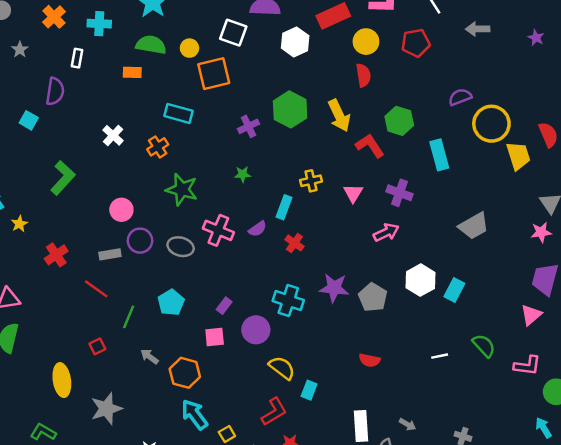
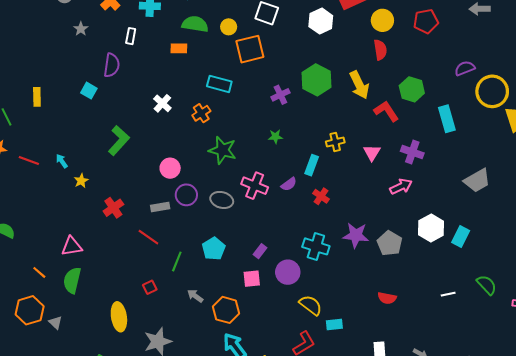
cyan rectangle: (309, 390) -> (334, 324), turned 63

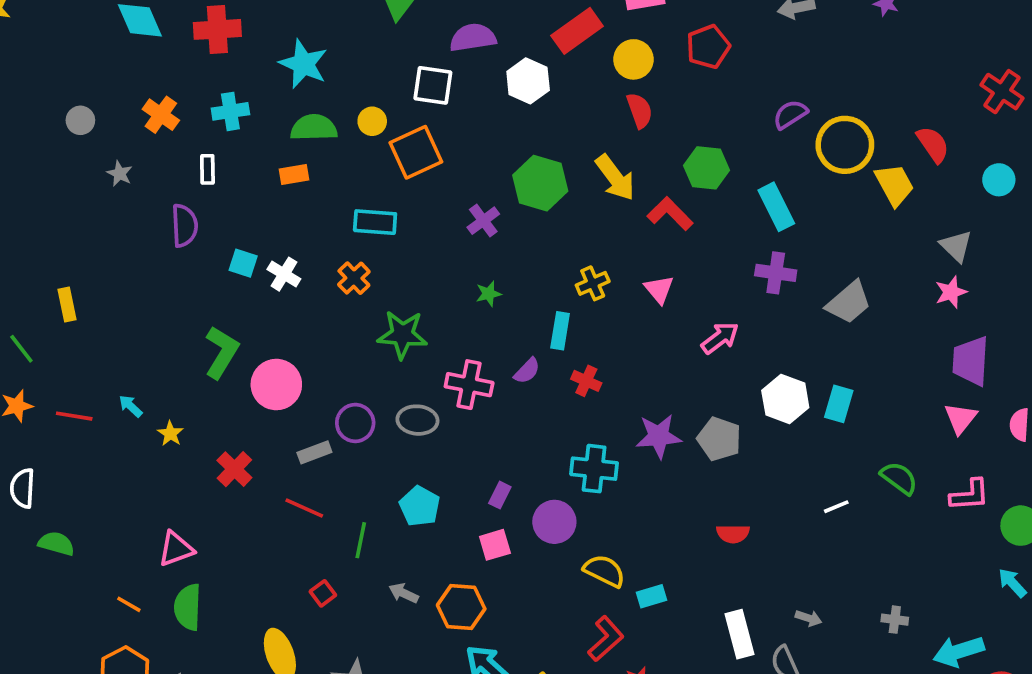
cyan square: (89, 91) -> (243, 263), moved
purple cross: (412, 152) -> (776, 273), moved
pink circle: (170, 168) -> (276, 385), moved, size x1.4

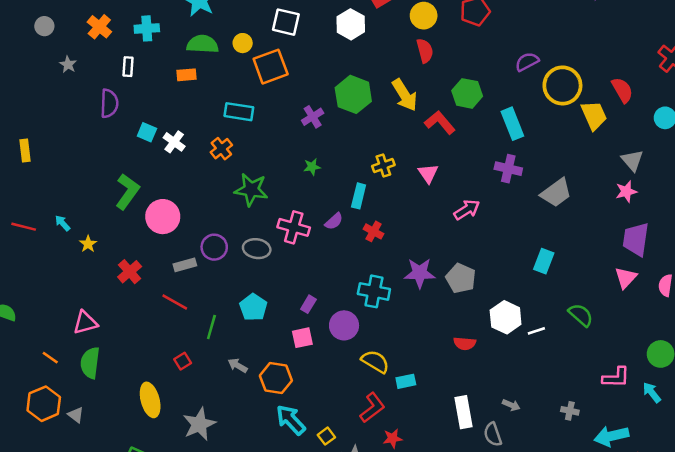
white hexagon: (785, 399) -> (506, 317), moved
pink L-shape: (970, 495) -> (616, 377), moved

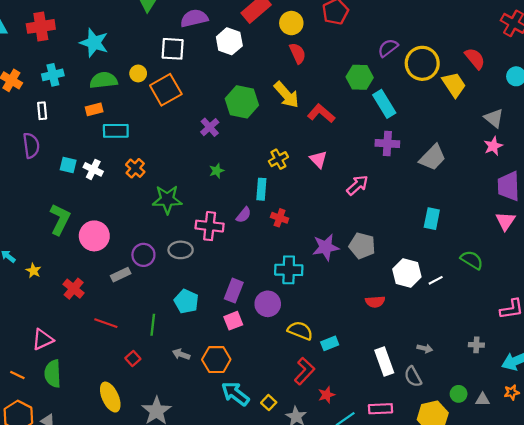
green hexagon: (467, 93) -> (360, 77), moved
cyan rectangle: (239, 112) -> (116, 131), moved
red line: (175, 302) -> (106, 323), moved
purple rectangle: (308, 304) -> (234, 291), size x1.5

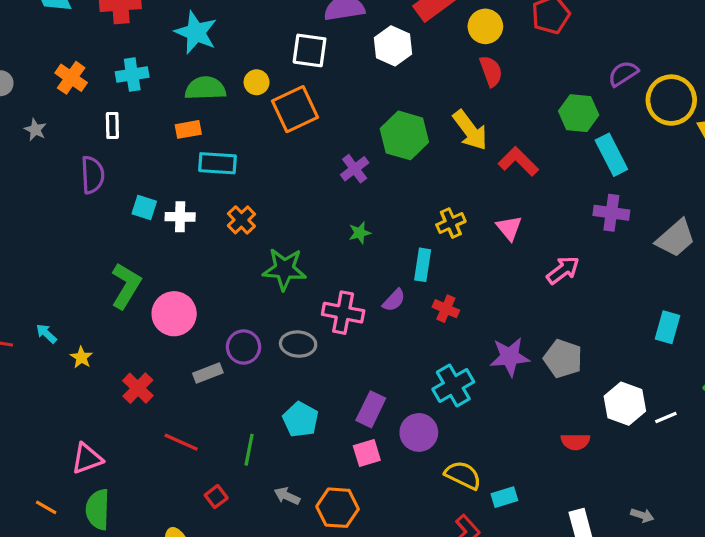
white cross: (93, 169) -> (180, 217), turned -30
cyan cross: (289, 270) -> (453, 386), turned -36

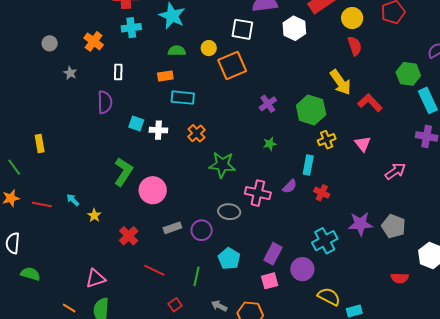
cyan cross: (132, 74) -> (131, 28), moved
green semicircle: (205, 88) -> (177, 51), size x0.7
green hexagon: (404, 135) -> (311, 110), moved
purple circle: (244, 347) -> (202, 230), moved

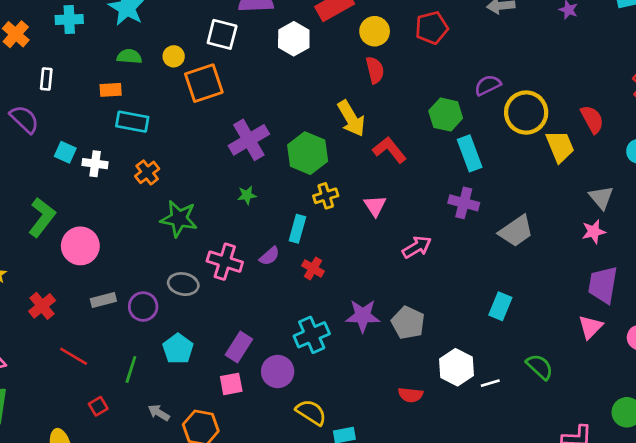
purple semicircle: (105, 102) -> (24, 119), turned -50
purple cross: (268, 104) -> (249, 140), size x1.6

